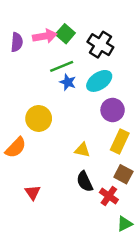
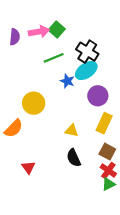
black cross: (100, 45) -> (87, 52), moved
blue star: (68, 82) -> (67, 81), moved
red cross: (109, 196) -> (108, 171), moved
green triangle: (125, 224) -> (108, 184), moved

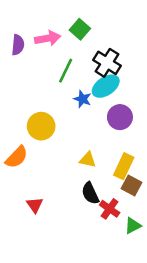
green square: (57, 29) -> (80, 29), moved
green line: (54, 58) -> (66, 71), turned -42
yellow rectangle: (104, 123) -> (124, 166), moved
red cross: (108, 171) -> (110, 209), moved

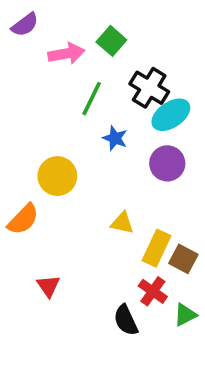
purple semicircle: (18, 45) -> (25, 25), moved, turned 48
cyan ellipse: (106, 86) -> (171, 115), moved
yellow rectangle: (124, 166) -> (156, 248), moved
black semicircle: (90, 193) -> (126, 320), moved

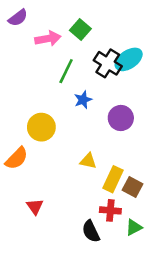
cyan ellipse: (171, 115) -> (129, 59), moved
blue star: (115, 138) -> (83, 100), turned 30
red cross: (153, 291) -> (110, 210), turned -30

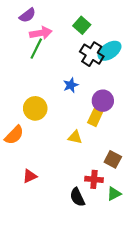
purple semicircle: (18, 18) -> (27, 15), moved
green square: (80, 29) -> (82, 25), moved
green line: (66, 71) -> (36, 49), moved
yellow rectangle: (113, 179) -> (96, 115), moved
red triangle: (35, 207) -> (30, 176), turned 40

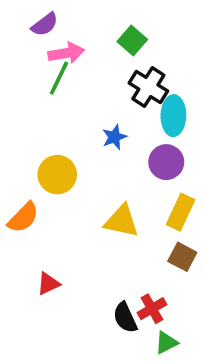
cyan ellipse: (109, 51) -> (173, 116), moved, turned -55
yellow rectangle: (96, 115) -> (181, 212), moved
yellow triangle: (75, 137) -> (122, 221), size x1.5
red cross: (94, 179) -> (152, 309), moved, turned -35
green triangle: (114, 194) -> (166, 343), moved

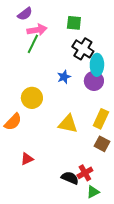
green square: (132, 41) -> (74, 23), turned -35
purple circle: (166, 162) -> (94, 81), moved
black semicircle: (125, 318) -> (70, 178), turned 138

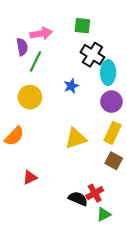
purple semicircle: (25, 14) -> (22, 47), moved, turned -63
green line: (33, 44) -> (36, 61), moved
purple circle: (94, 81) -> (111, 102), moved
yellow circle: (32, 98) -> (30, 97), moved
yellow triangle: (68, 124) -> (76, 138), turned -30

